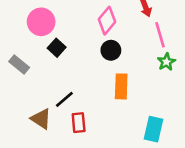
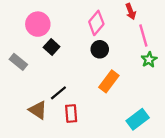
orange rectangle: (121, 86) -> (109, 81), turned 35
cyan rectangle: (154, 129) -> (138, 119), turned 40

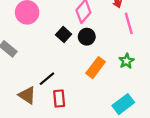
black square: (52, 47) -> (64, 34), moved
green star: (149, 60) -> (127, 61), moved

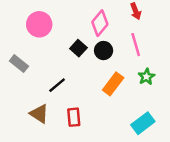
pink line: (129, 23) -> (136, 45), moved
black line: (47, 79) -> (57, 85), moved

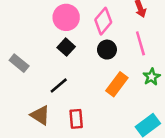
pink circle: (39, 24) -> (66, 17), moved
black square: (78, 48) -> (66, 47), moved

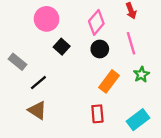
pink circle: (66, 17) -> (47, 19), moved
black line: (59, 85) -> (38, 83), moved
red rectangle: (76, 119) -> (97, 114), moved

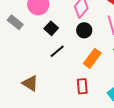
gray rectangle: (18, 62) -> (15, 22), moved
black line: (38, 83) -> (57, 51), moved

